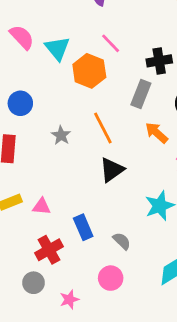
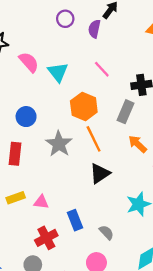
orange hexagon: (89, 71) -> (84, 106), moved
gray star: (61, 135) -> (59, 144), size x1.6

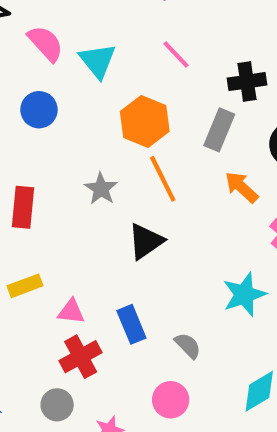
blue circle: (26, 117) -> (39, 110), moved
gray star: (59, 144) -> (101, 189), size x0.7
black triangle: (100, 173) -> (146, 241), moved
pink triangle: (41, 202) -> (71, 311), moved

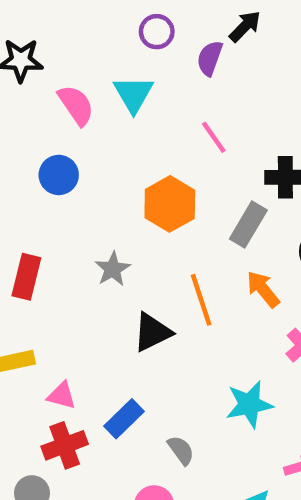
cyan triangle: (98, 61) -> (134, 94), moved
orange line: (163, 179) -> (201, 300), moved
blue rectangle: (131, 324) -> (124, 419), turned 60

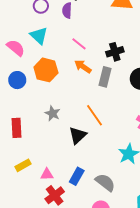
orange hexagon: (170, 204) -> (46, 70), moved
orange arrow: (263, 289) -> (83, 67), moved
gray semicircle: (181, 450) -> (105, 182), size x1.5

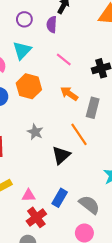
cyan triangle: (39, 36) -> (22, 50), turned 30
orange arrow: (83, 67) -> (69, 94), moved
gray rectangle: (105, 77) -> (93, 108), moved

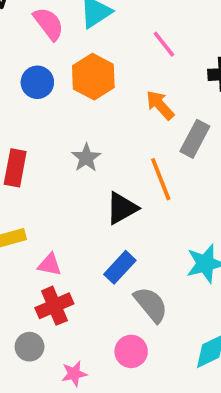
blue rectangle: (60, 198) -> (120, 267), moved

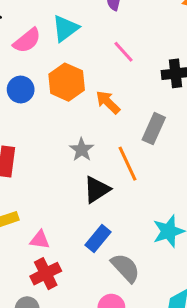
pink semicircle: (49, 24) -> (27, 40), turned 92
orange arrow: (160, 105) -> (108, 102), moved
gray star: (86, 158) -> (82, 150), moved

